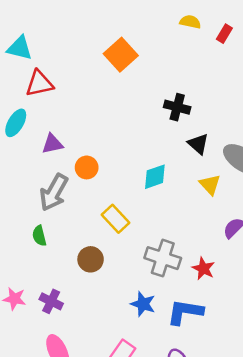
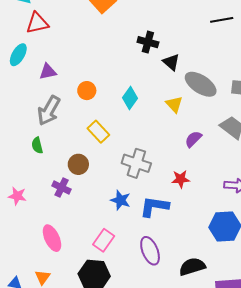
black triangle: (198, 144) -> (171, 62), moved
orange circle: (87, 167) -> (87, 91), moved
cyan diamond: (155, 177) -> (130, 98), turned -35
red star: (203, 269) -> (181, 179), moved, turned -30
purple cross: (51, 301) -> (61, 188), moved

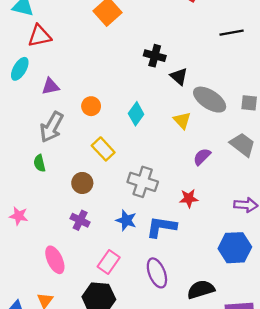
purple cross: (61, 188) -> (80, 220), moved

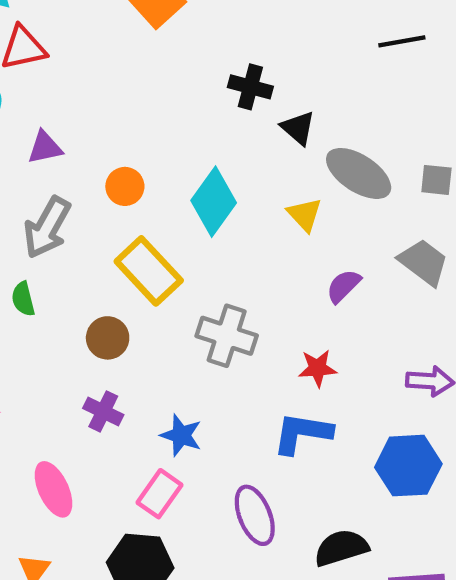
cyan diamond: (136, 114) -> (214, 202), size x1.4
yellow rectangle: (103, 149) -> (149, 271), size x1.4
blue star: (126, 220) -> (181, 435), moved
blue L-shape: (161, 227) -> (302, 433), moved

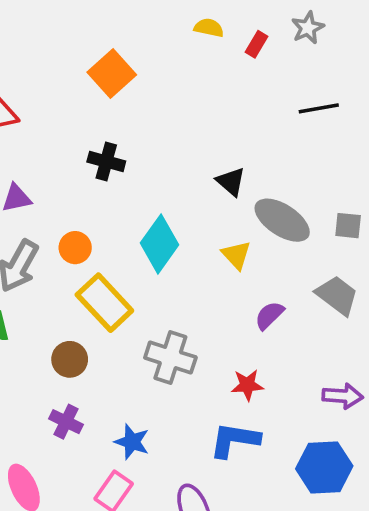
black cross: (250, 87) -> (106, 162), moved
orange circle: (125, 186) -> (75, 248), moved

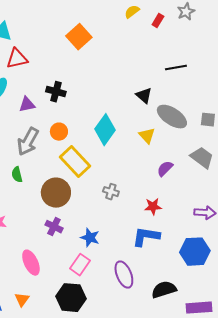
yellow semicircle: (209, 28) -> (132, 12), turned -49
black line: (319, 108) -> (176, 68), moved
black cross: (106, 162) -> (56, 92), moved
gray cross: (170, 358) -> (111, 192), size x0.6
brown circle: (70, 359) -> (56, 193), size x1.5

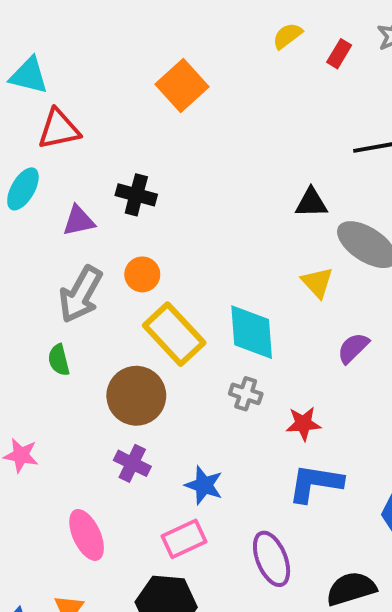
black triangle: (144, 96) -> (311, 203), turned -42
cyan diamond: (105, 130) -> (252, 332), moved, turned -40
red star: (153, 207) -> (303, 424), moved
pink rectangle: (80, 265) -> (184, 539), turned 30

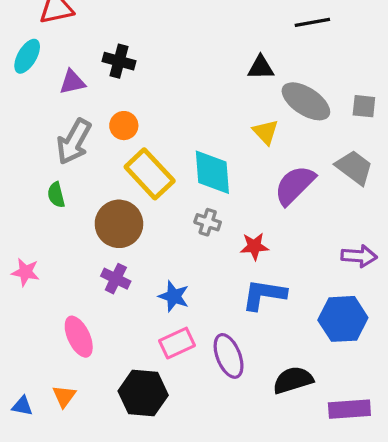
purple semicircle: (353, 348) -> (295, 185), size x1.6
pink rectangle: (184, 539) -> (177, 343), moved

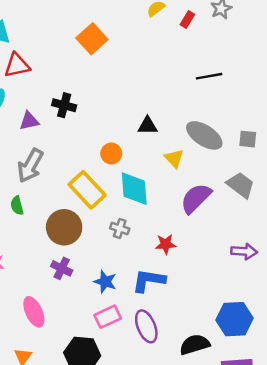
black triangle: (261, 68) -> (147, 126), moved
orange circle: (124, 126) -> (111, 154), moved
gray cross: (208, 222) -> (120, 228), moved
blue L-shape: (264, 295) -> (149, 280), moved
blue hexagon: (343, 319) -> (234, 319), moved

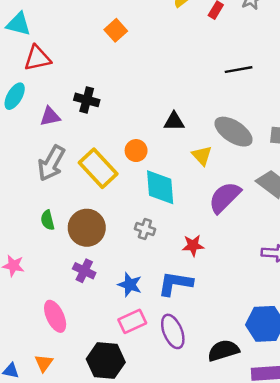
orange square: (92, 39) -> (116, 30), size x0.7
yellow rectangle: (87, 190) -> (98, 168), moved
green semicircle: (17, 206) -> (48, 220), moved

